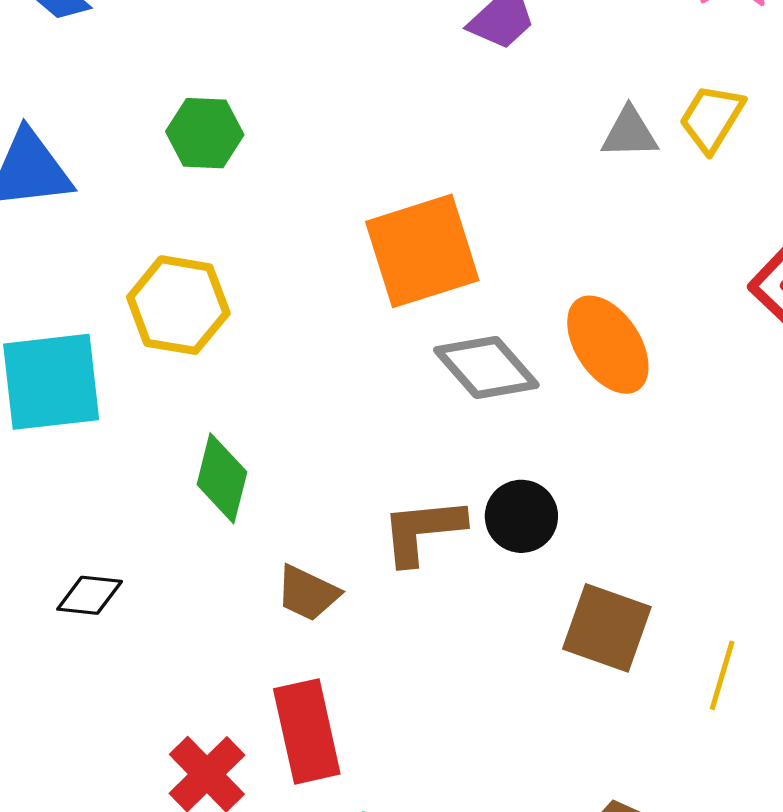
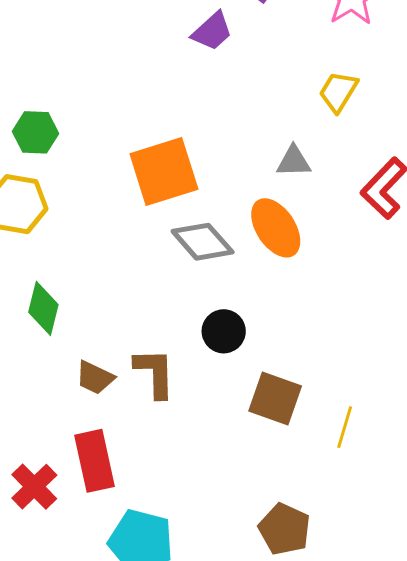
green hexagon: (205, 133) -> (36, 132), moved
gray triangle: (630, 133) -> (294, 161), moved
brown L-shape: (423, 531) -> (155, 373), moved, turned 94

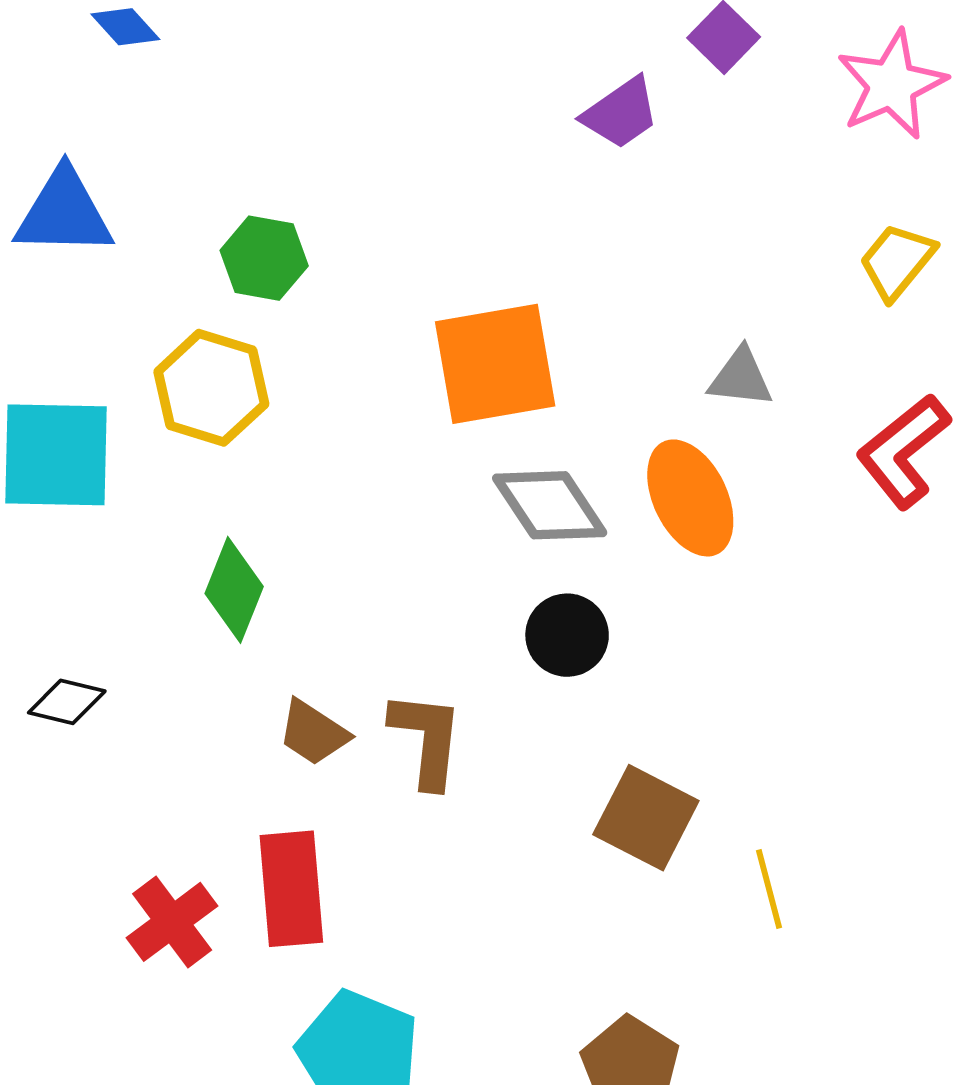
yellow trapezoid: (338, 92) -> (897, 261), moved
black circle: (224, 331) -> (567, 635), moved
yellow line: (345, 427) -> (769, 889), turned -39

